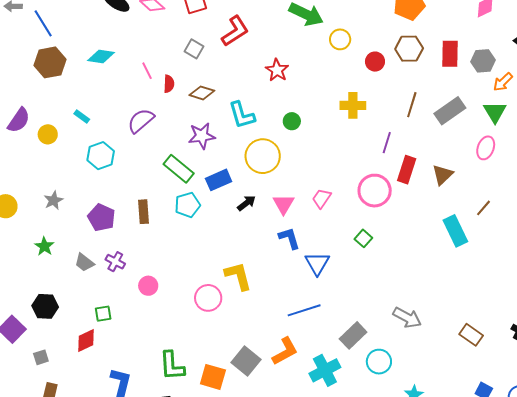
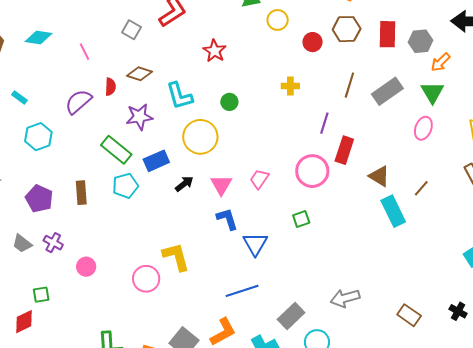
red semicircle: (169, 84) -> (110, 87), moved
yellow cross: (353, 105) -> (290, 86), size x0.7
brown triangle: (443, 175) -> (379, 176), moved, turned -45
green square: (363, 238) -> (301, 219), turned 30
gray arrow: (407, 318) -> (345, 298), turned 136

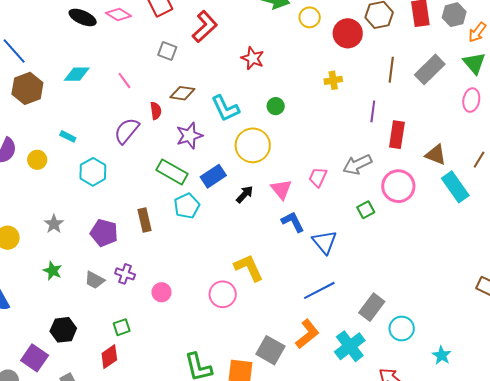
red circle: (313, 42) -> (348, 33), size x1.5
pink circle: (312, 171) -> (398, 186), moved
gray arrow: (345, 298) -> (357, 165), moved

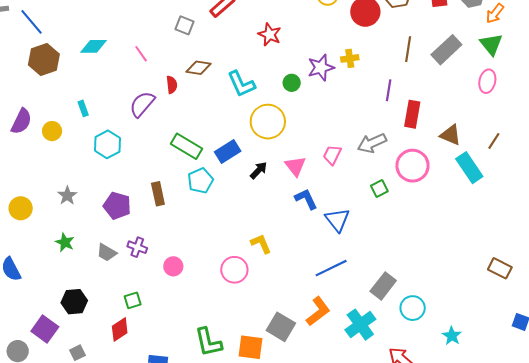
cyan rectangle: (68, 136) -> (83, 108), turned 42
purple star: (189, 136) -> (321, 68), moved
yellow L-shape: (249, 268) -> (261, 244), size x0.7

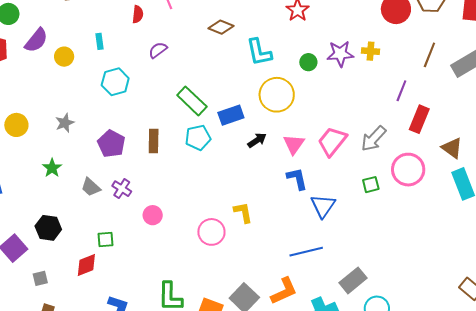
red semicircle: (172, 85) -> (138, 14), moved
purple semicircle: (142, 104) -> (158, 50), size x0.7
gray arrow: (372, 143) -> (373, 139), turned -36
pink trapezoid: (332, 155) -> (332, 141), size x1.5

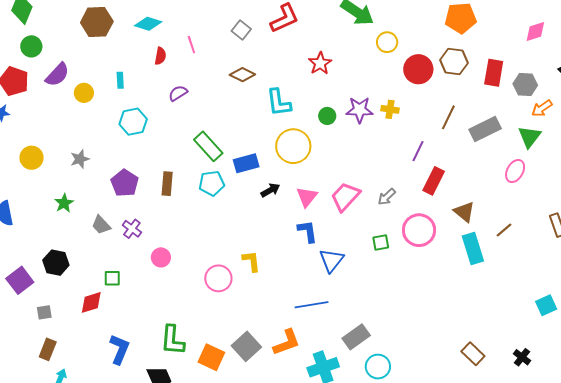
gray arrow: (373, 139) -> (387, 197), size x0.7

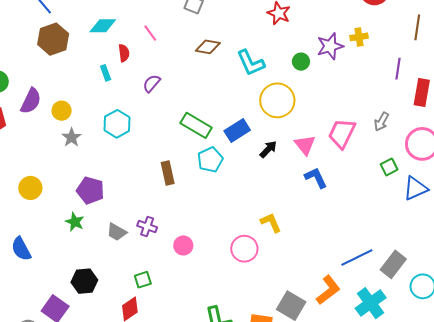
cyan rectangle: (120, 80) -> (106, 73), moved
gray star: (80, 159) -> (72, 137), moved
purple pentagon: (125, 183) -> (90, 190), moved
blue triangle: (331, 260) -> (415, 188), moved, turned 44
blue line: (311, 305) -> (357, 258), moved

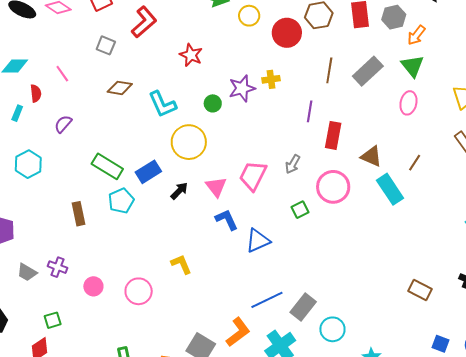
cyan rectangle: (106, 73) -> (17, 113), turned 42
blue triangle: (415, 188) -> (258, 241), moved
pink circle: (244, 249) -> (139, 291), moved

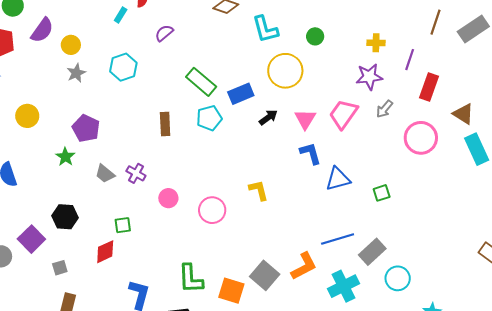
yellow cross: (271, 79) -> (376, 43), moved
purple star: (242, 88) -> (369, 77), moved
green square: (300, 210) -> (382, 193), moved

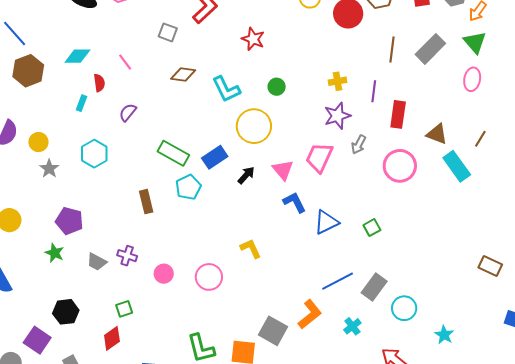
cyan cross: (343, 286) -> (352, 326), size x0.6

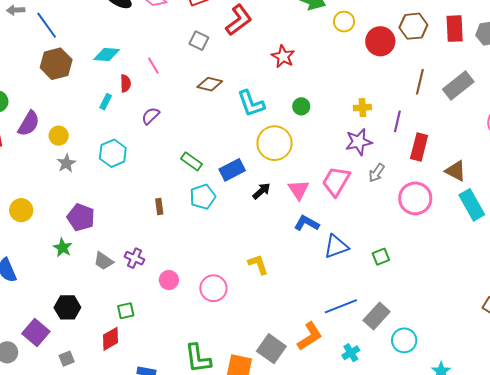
green rectangle: (173, 153) -> (191, 161), size x0.7
brown rectangle: (146, 202) -> (159, 206), size x0.7
blue L-shape: (294, 202) -> (307, 223), turned -40

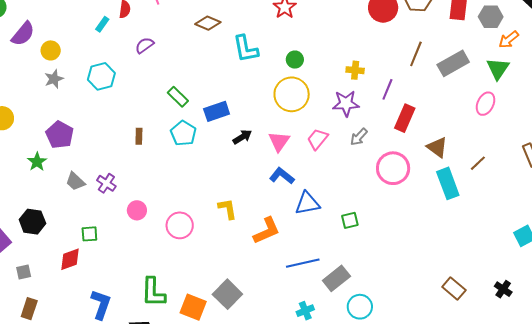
yellow circle: (275, 143) -> (292, 94), moved
pink trapezoid: (336, 181) -> (317, 139), size x0.7
cyan pentagon: (203, 197) -> (183, 133), turned -30
orange L-shape: (310, 336) -> (267, 231), moved

